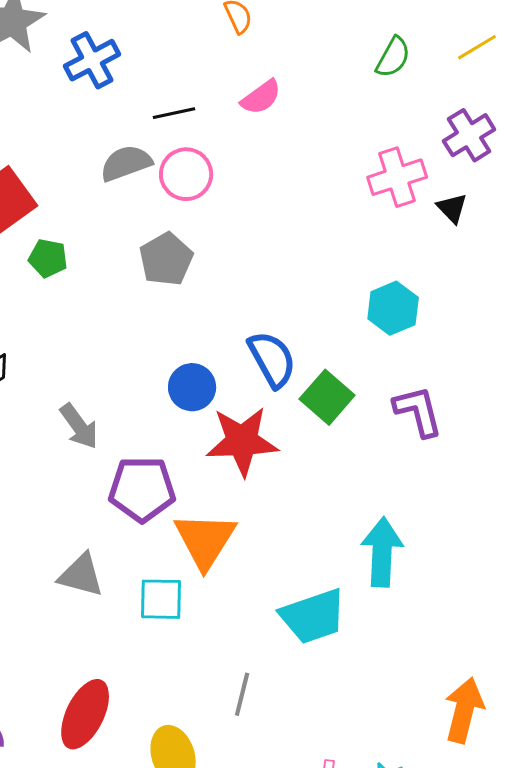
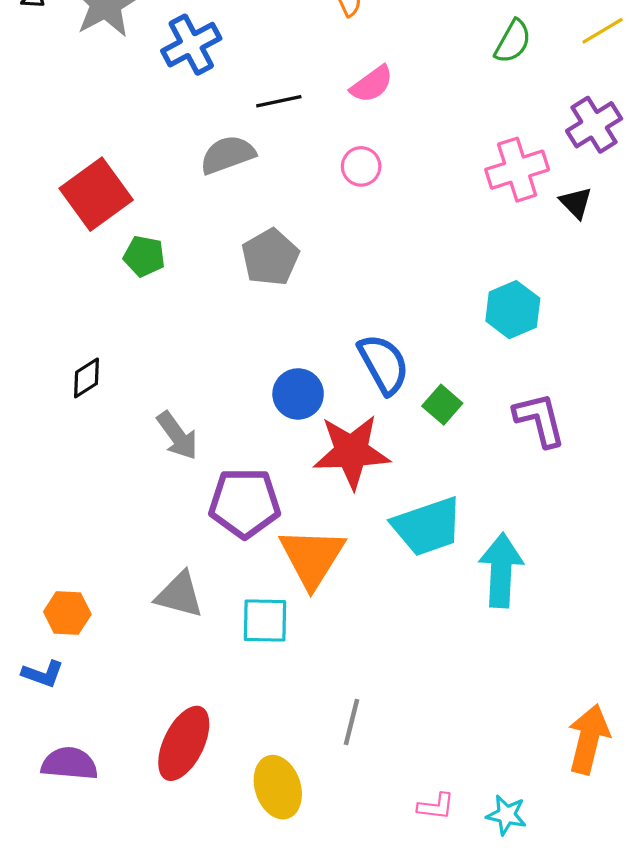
pink circle: (186, 174) -> (361, 166), moved, size x0.7
green square: (327, 397) -> (442, 405), size x0.7
cyan trapezoid: (313, 616) -> (427, 526), moved

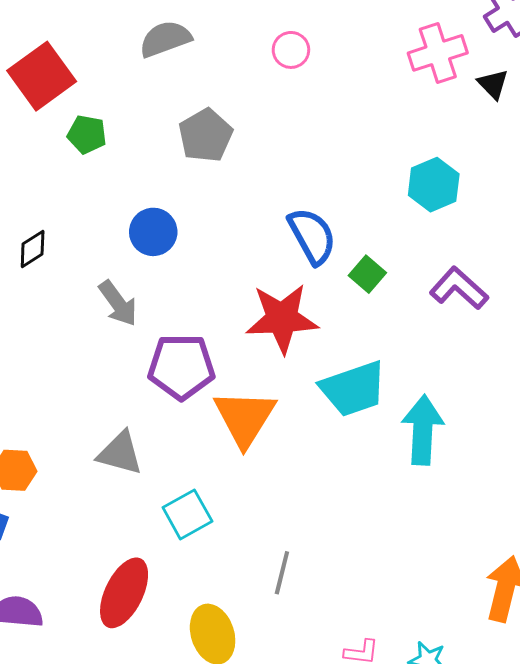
blue circle: (298, 394) -> (153, 232), moved
purple L-shape: (540, 420) -> (459, 288), turned -34
cyan square: (265, 620) -> (187, 514), moved, turned -30

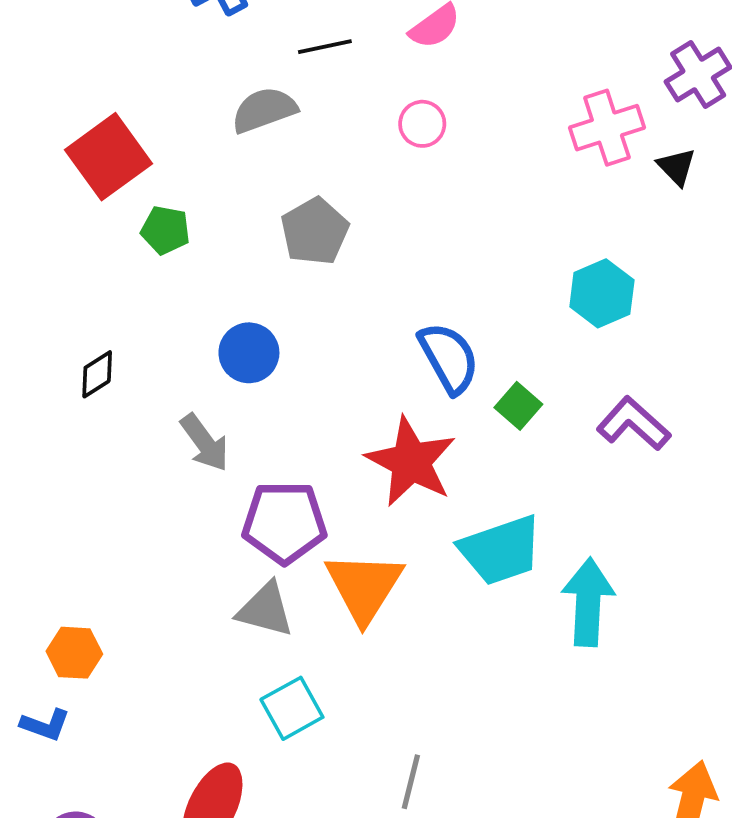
red star: (282, 318) -> (411, 462), turned 30
gray triangle: (120, 453) -> (265, 610), moved

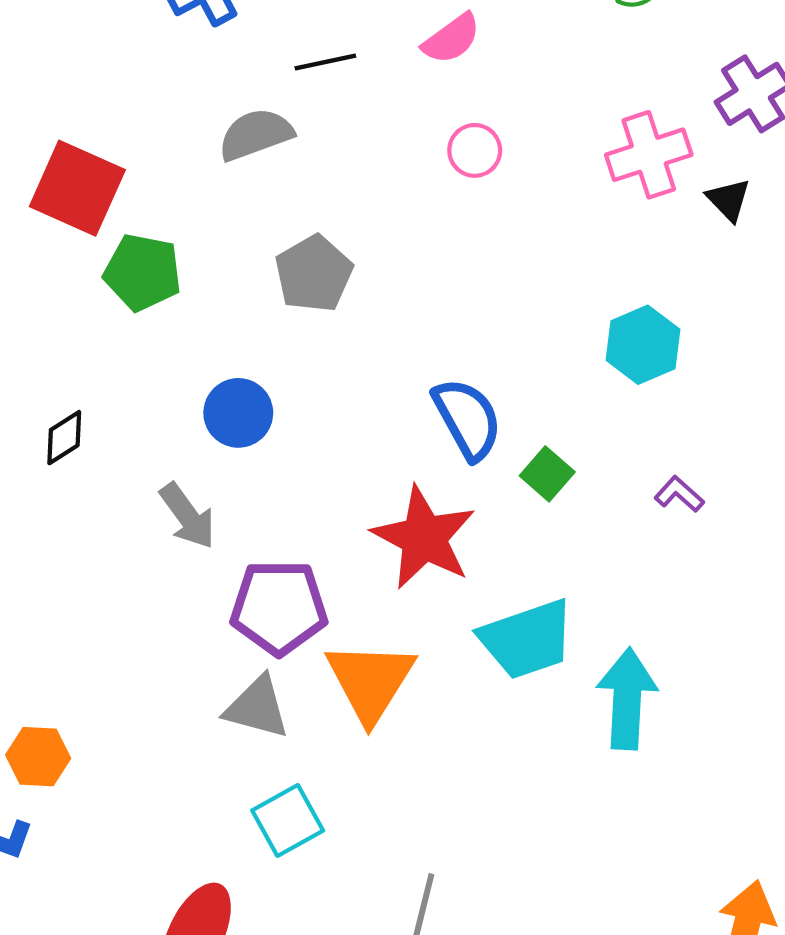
pink circle: (422, 124) -> (475, 150), moved
red square: (108, 157) -> (77, 188), turned -30
green pentagon: (165, 230) -> (143, 272), size x1.4
purple L-shape: (634, 424) -> (679, 494), size x0.6

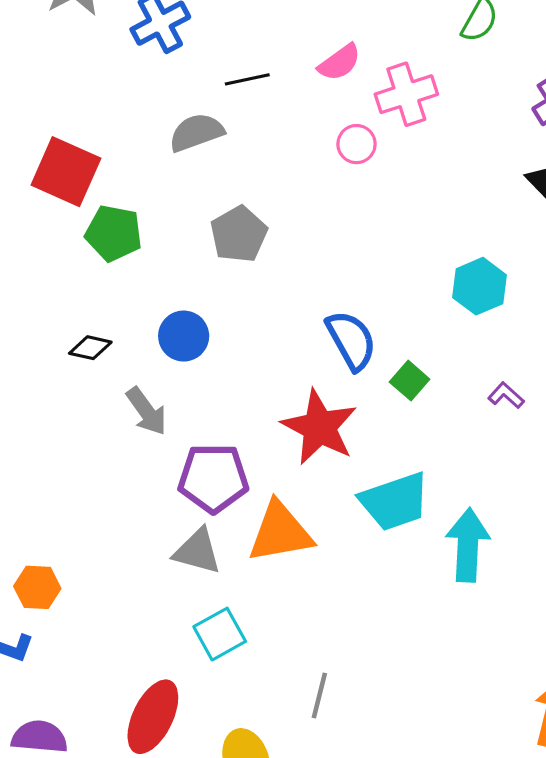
pink cross: (649, 155) -> (406, 94), moved
black diamond: (64, 438) -> (90, 348), moved, turned 45
orange triangle: (370, 681) -> (280, 532), turned 48

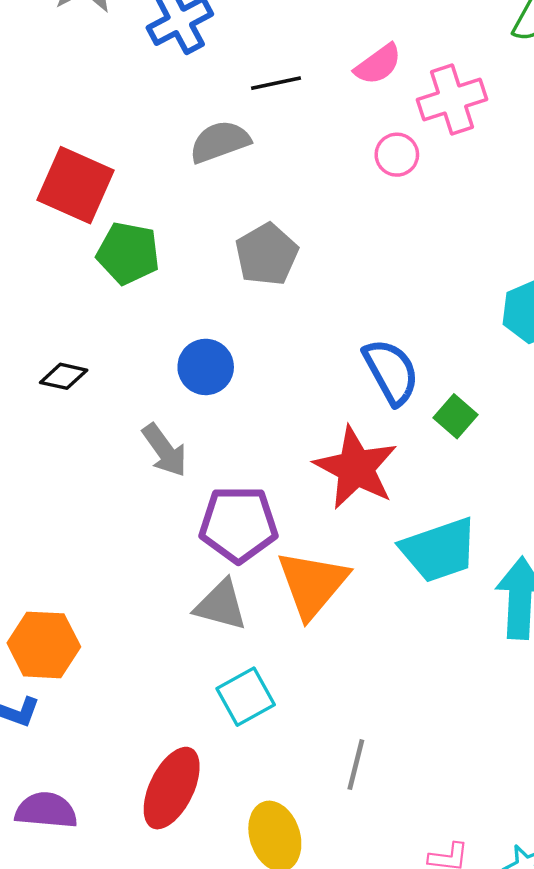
black diamond: (90, 348) -> (64, 376), moved
orange triangle: (280, 532) -> (312, 584), turned -40
orange hexagon: (37, 587) -> (44, 645), size x1.4

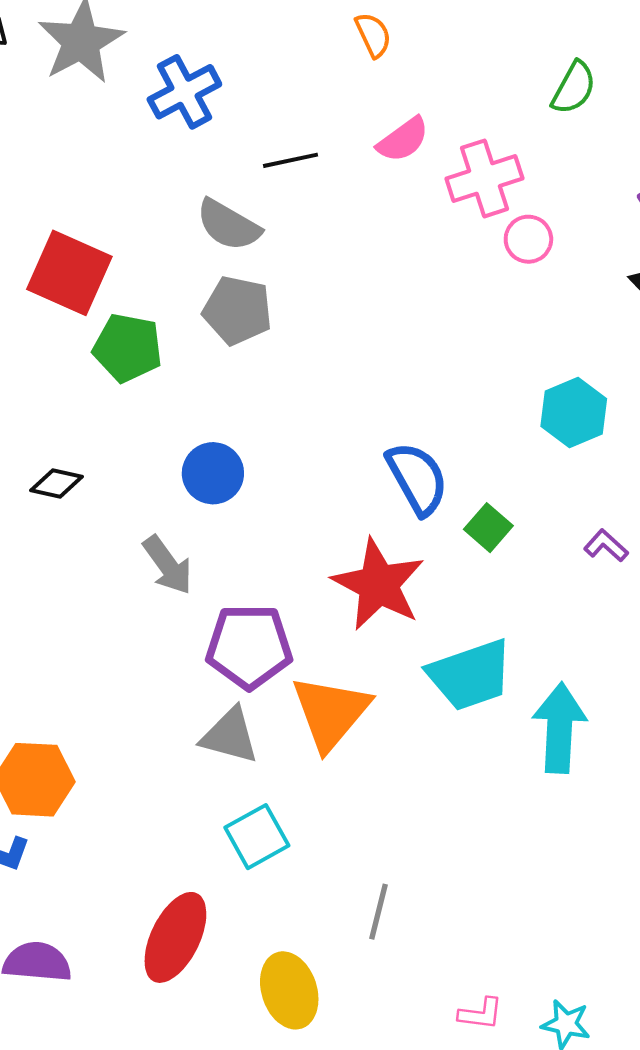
gray semicircle: (220, 142) -> (228, 225), turned -130
pink circle: (397, 155) -> (528, 239), moved
gray pentagon: (267, 254) -> (238, 310), moved, turned -30

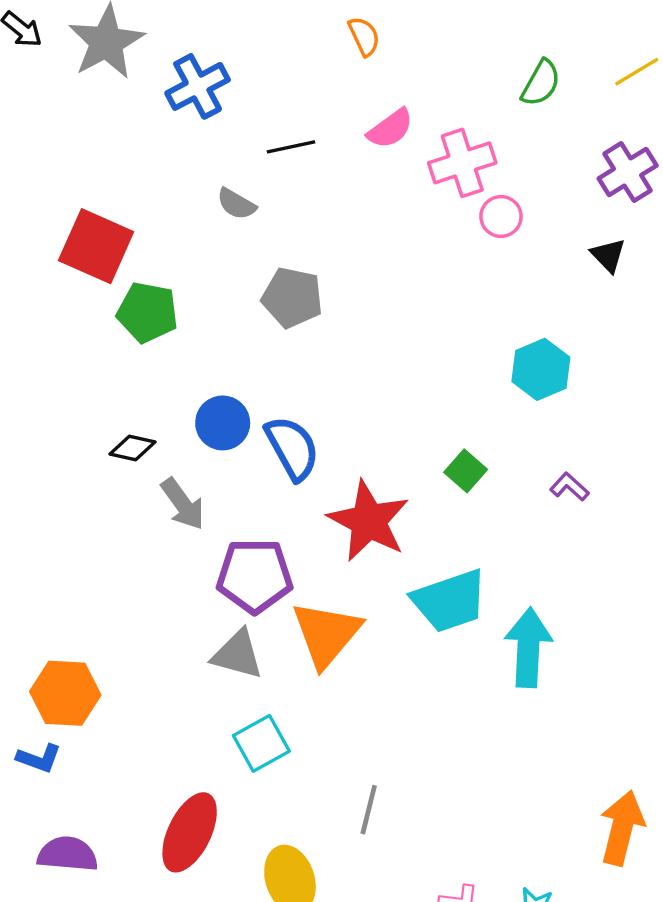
gray semicircle: (228, 225) -> (236, 204), size x0.7
gray pentagon: (238, 310) -> (292, 297), moved
blue semicircle: (417, 478) -> (292, 448), moved
black diamond: (56, 484) -> (133, 448), moved

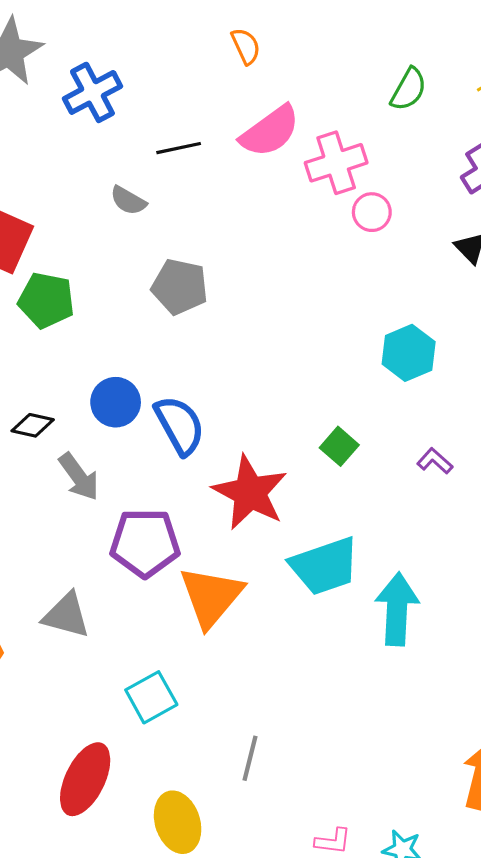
pink semicircle: (390, 129) -> (270, 131), size x1.4
gray triangle: (237, 654) -> (66, 615), moved

